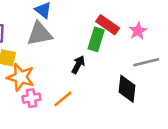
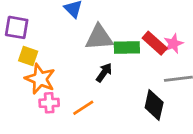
red rectangle: (108, 25) -> (155, 43), moved
gray triangle: (40, 34) -> (99, 37), moved
green rectangle: (96, 39) -> (127, 47), turned 65

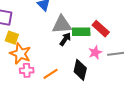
pink star: (173, 44) -> (95, 52), moved
black arrow: (104, 72) -> (65, 39), moved
black diamond: (154, 105) -> (80, 70), moved

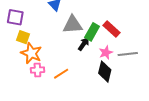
green rectangle: (81, 32) -> (92, 32), turned -60
black arrow: (65, 39) -> (84, 44), moved
black diamond: (80, 70) -> (105, 72), moved

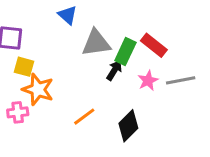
pink cross: (37, 70) -> (18, 112), moved
black diamond: (105, 72) -> (128, 126), moved, turned 35

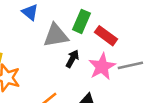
green rectangle: (125, 51) -> (82, 21), moved
pink star: (148, 81) -> (102, 67), size x1.5

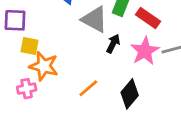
gray triangle: (56, 35) -> (95, 19), turned 40

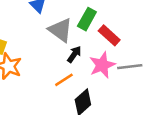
orange line: (88, 88) -> (64, 80), moved

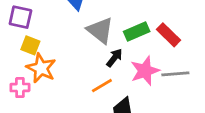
green rectangle: (87, 19) -> (137, 32), moved, turned 35
red rectangle: (109, 35) -> (169, 35), moved

